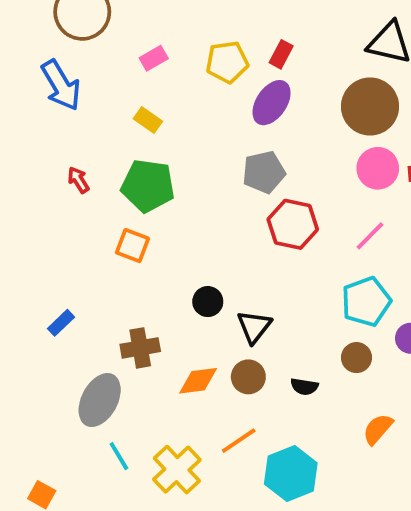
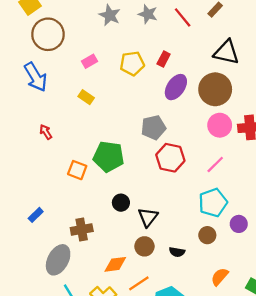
purple ellipse: (272, 103) -> (176, 87), moved
green pentagon: (148, 186) -> (109, 157), moved
orange diamond: (198, 381) -> (115, 264), moved

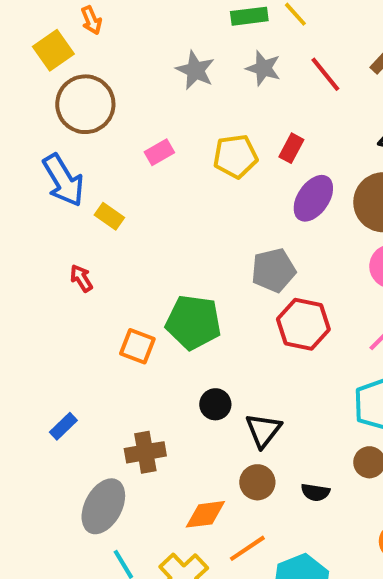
yellow rectangle: (86, 97) -> (109, 216), moved

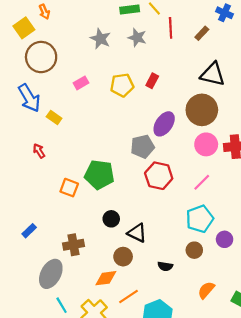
red line: (325, 74) -> (171, 28), moved, turned 36
purple ellipse: (313, 198) -> (164, 124), moved
black triangle: (263, 430) -> (137, 233), turned -42
brown circle: (257, 482) -> (123, 257), moved

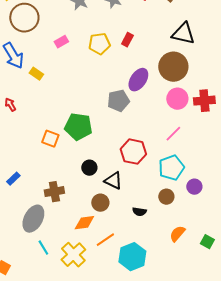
red arrow: (39, 151) -> (10, 105), moved
red hexagon: (159, 176) -> (133, 152), moved

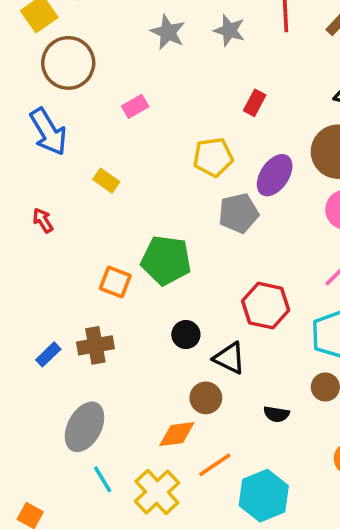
yellow pentagon: (99, 44) -> (213, 157), moved
yellow rectangle: (36, 74) -> (106, 181), moved
brown cross: (54, 192) -> (95, 345), moved

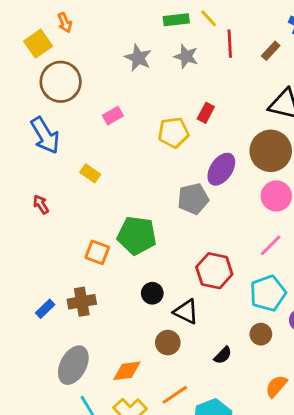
yellow pentagon: (213, 157) -> (173, 133), moved
black semicircle: (276, 414) -> (223, 355), turned -54
orange diamond: (177, 434) -> (127, 371), moved

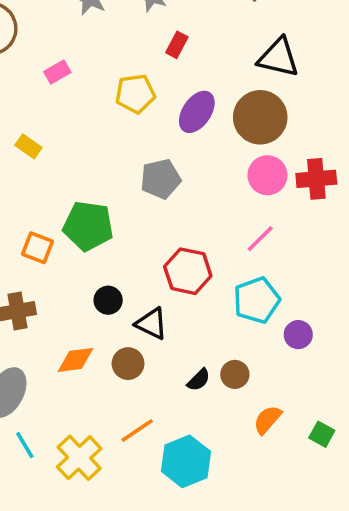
red rectangle: (206, 113) -> (177, 45), moved
purple ellipse: (221, 169) -> (197, 112), moved
brown circle: (261, 334) -> (235, 374), moved
orange diamond: (127, 371) -> (75, 360), moved

